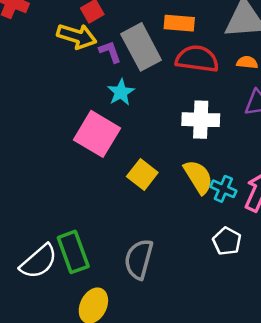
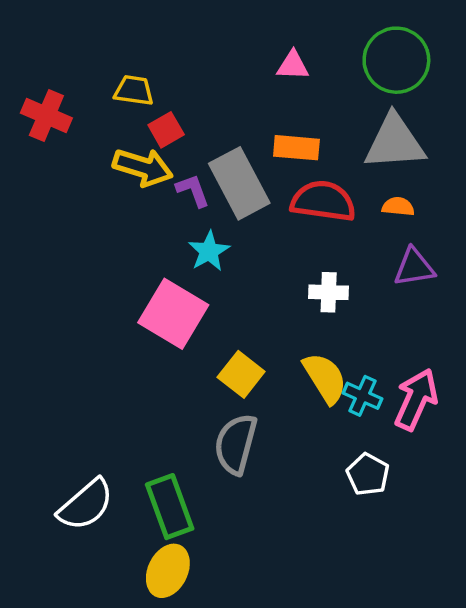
white cross: (201, 120) -> (329, 292), size x0.7
green rectangle: (73, 252) -> (170, 507), moved
gray semicircle: (139, 259) -> (236, 444), moved

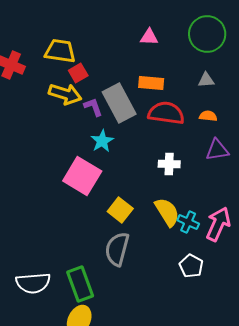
yellow trapezoid: (134, 90) -> (60, 51), size x1.4
gray triangle: (395, 142) -> (206, 80), size x0.5
white semicircle: (86, 505) -> (33, 283), turned 36

